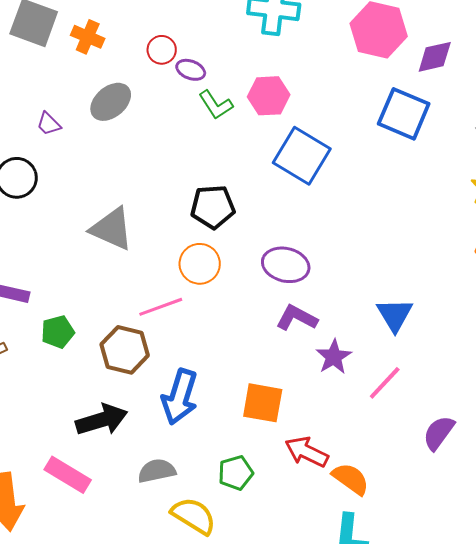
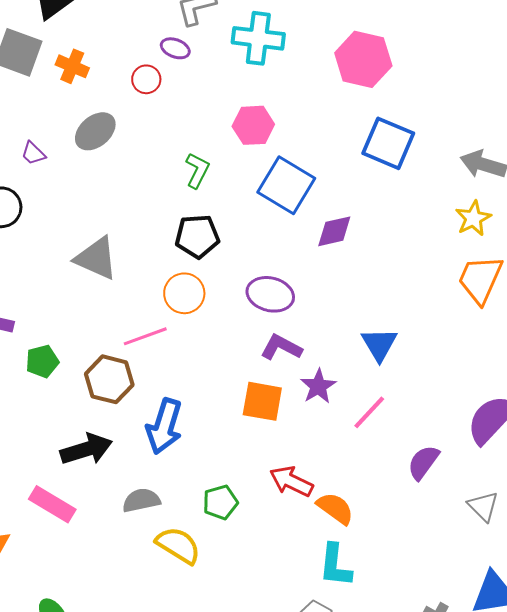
purple diamond: (435, 57) -> (334, 231), moved
purple ellipse: (191, 70) -> (175, 48), moved
green L-shape: (216, 105) -> (197, 170), moved, turned -120
orange square: (263, 403) -> (262, 401), moved

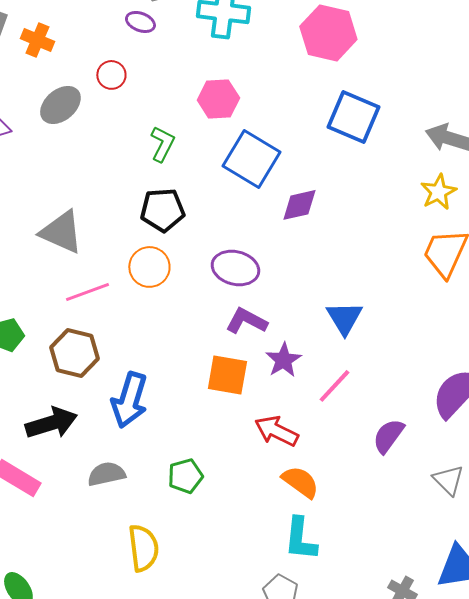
red circle: (146, 79) -> (111, 75), moved
pink line: (145, 336) -> (87, 292), moved
red arrow: (291, 481) -> (276, 431), moved
yellow semicircle: (178, 545) -> (143, 548), moved, turned 51

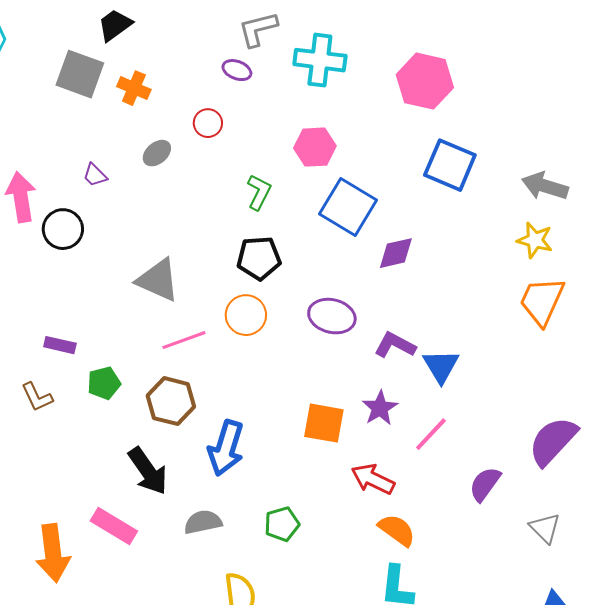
gray ellipse: (60, 105) -> (157, 153), size x0.7
yellow star: (438, 192) -> (535, 240), turned -30
purple L-shape: (246, 321) -> (395, 345), moved
black arrow: (51, 423) -> (148, 471), turned 72

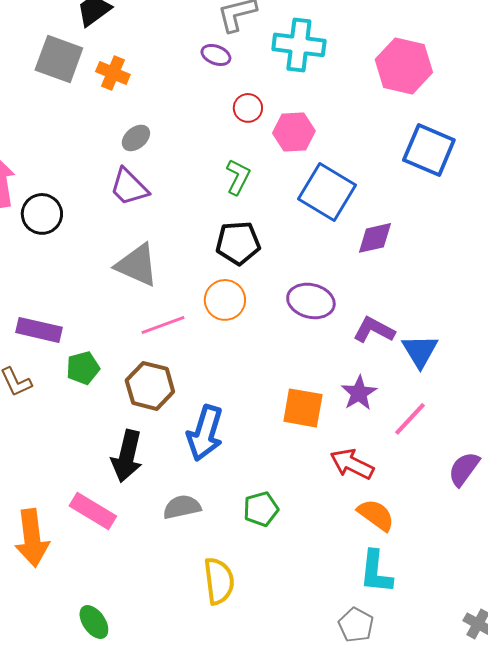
red circle: (208, 123) -> (248, 108), moved
purple trapezoid: (95, 175) -> (129, 187), moved, size x1.6
purple rectangle: (60, 345) -> (39, 330), size x1.4
black arrow: (148, 471) -> (127, 456), turned 48

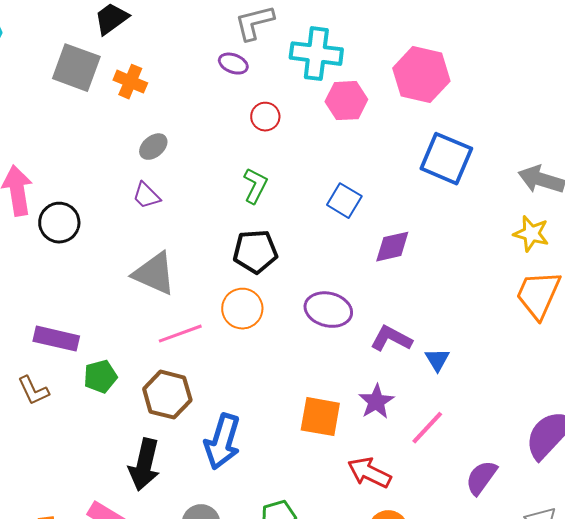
pink hexagon: (294, 132) -> (346, 101), moved
purple trapezoid: (129, 187) -> (146, 196), size x0.7
blue square: (327, 192) -> (344, 201), size x0.6
blue triangle: (420, 351) -> (437, 360), size x0.7

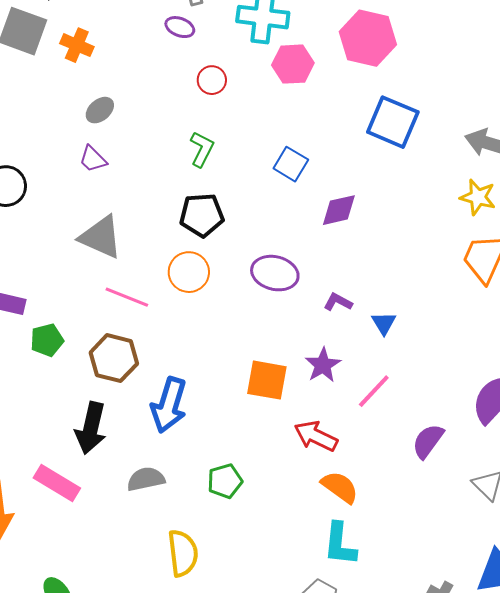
pink line: (180, 334) -> (127, 297), turned 42
purple L-shape: (391, 339) -> (338, 302), size x0.7

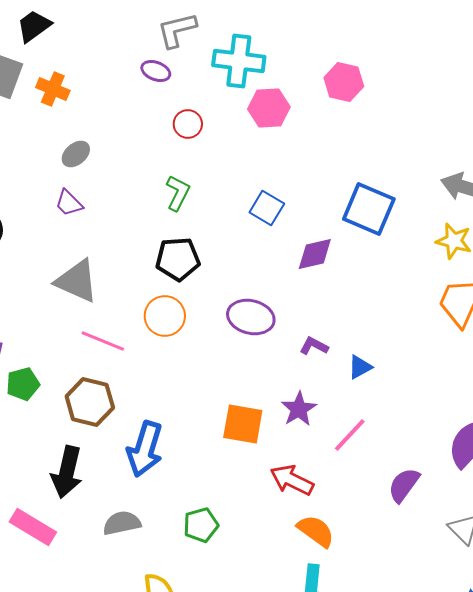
pink hexagon: (368, 38) -> (344, 82), size x0.7
blue square: (393, 122) -> (369, 209), moved
blue triangle: (384, 323) -> (360, 367), turned 32

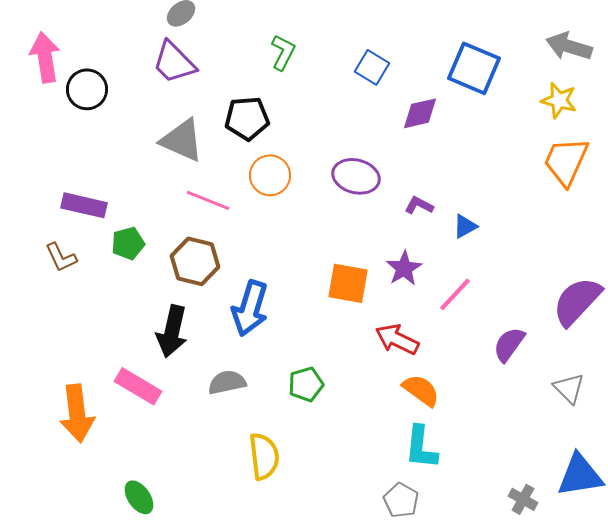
purple trapezoid: (69, 203) -> (174, 62), size x1.6
black pentagon: (178, 259) -> (247, 118), moved

